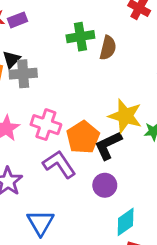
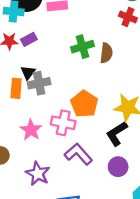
orange pentagon: (83, 137) -> (84, 104), moved

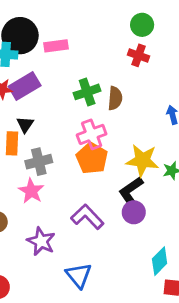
purple rectangle: (29, 39) -> (25, 86), size x1.6
gray cross: (39, 83) -> (39, 162), moved
pink cross: (63, 123) -> (92, 134), moved, turned -30
purple circle: (118, 167) -> (134, 212), moved

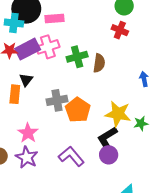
pink cross: (92, 134) -> (48, 47), moved
gray cross: (39, 162) -> (57, 100), moved
purple star: (41, 241) -> (27, 157), moved

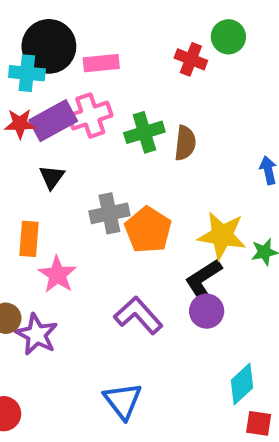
red cross: (120, 30) -> (191, 59), moved
orange rectangle: (15, 94) -> (29, 239), moved
purple star: (27, 157) -> (37, 335), moved

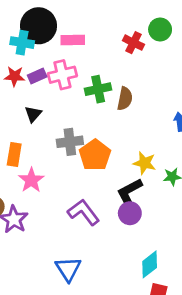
purple rectangle: (53, 121) -> (37, 76), size x0.6
yellow star: (222, 235) -> (144, 163), size x0.7

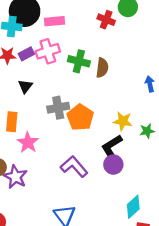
green cross: (98, 89) -> (79, 61), turned 30

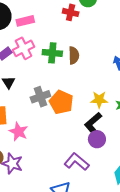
purple L-shape: (74, 167) -> (77, 162), moved

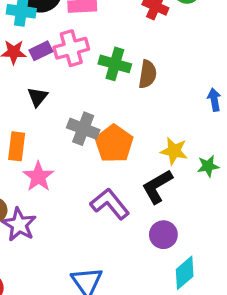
gray cross: (40, 97) -> (83, 129), turned 30
purple circle: (97, 139) -> (163, 235), moved
purple L-shape: (77, 162) -> (110, 204), moved

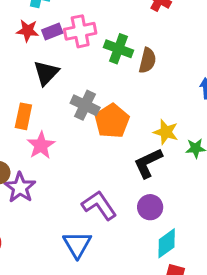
black triangle: (38, 97) -> (46, 73), size x1.4
purple L-shape: (110, 204) -> (99, 205), moved

